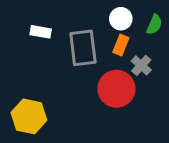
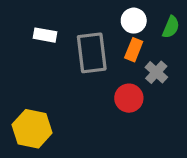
red circle: (116, 89) -> (129, 98), size x0.7

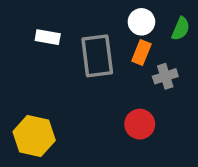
gray cross: (156, 72) -> (165, 76), turned 30
red circle: (129, 98) -> (140, 124), moved

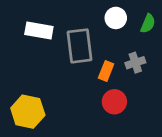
white rectangle: (48, 37) -> (39, 31), size x1.4
orange rectangle: (141, 53) -> (106, 71), moved

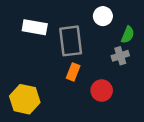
green semicircle: (148, 24) -> (128, 35), moved
orange rectangle: (106, 71) -> (73, 72), moved

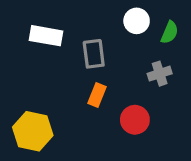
green semicircle: (128, 35) -> (170, 32), moved
gray rectangle: (71, 41) -> (94, 54), size x0.7

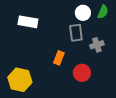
green semicircle: (170, 32) -> (103, 12), moved
gray rectangle: (94, 54) -> (76, 33), moved

